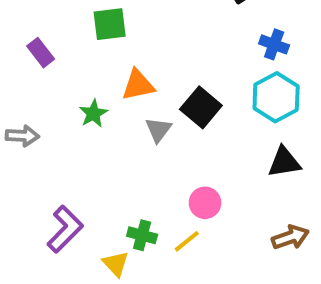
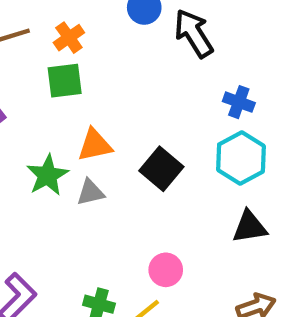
green star: (93, 113) -> (47, 175), size x1.4
gray triangle: (158, 130) -> (90, 192), moved, turned 40

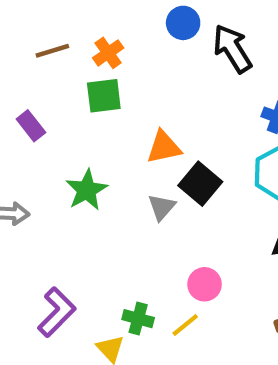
orange triangle: (95, 145) -> (164, 147), moved
gray triangle: (90, 192) -> (162, 207), moved, turned -36

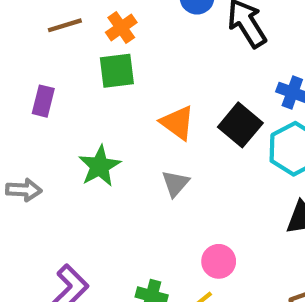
purple rectangle: (31, 126) -> (43, 101), turned 52
orange triangle: (164, 147) -> (178, 123), turned 48
black square: (200, 184) -> (240, 125), moved

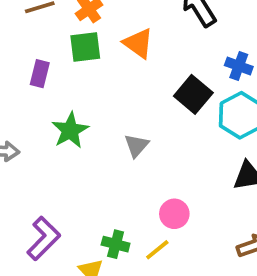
purple rectangle: (43, 101) -> (40, 74), moved
orange triangle: (178, 123) -> (138, 43), moved

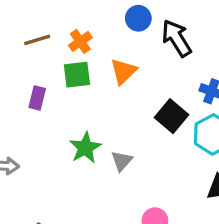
orange triangle: (138, 43) -> (123, 71), turned 40
green star: (70, 130) -> (85, 148), moved

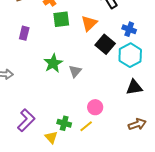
orange triangle: (123, 71) -> (89, 23), moved
green square: (77, 75) -> (61, 19), moved

